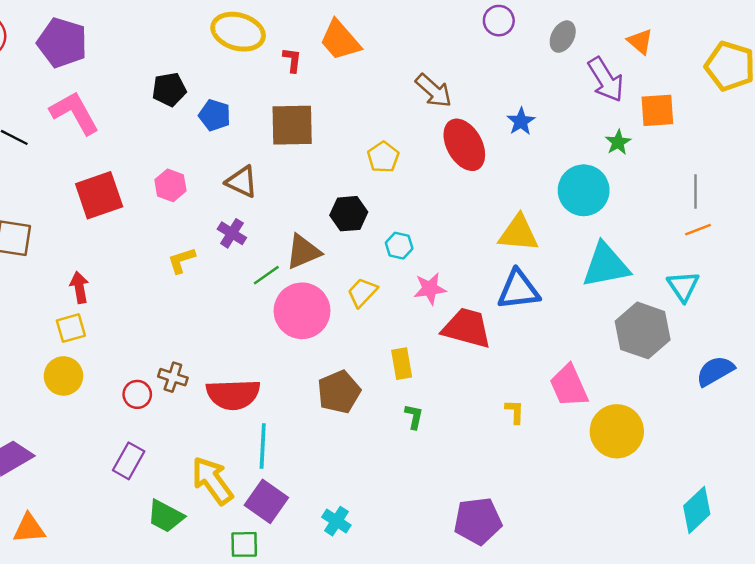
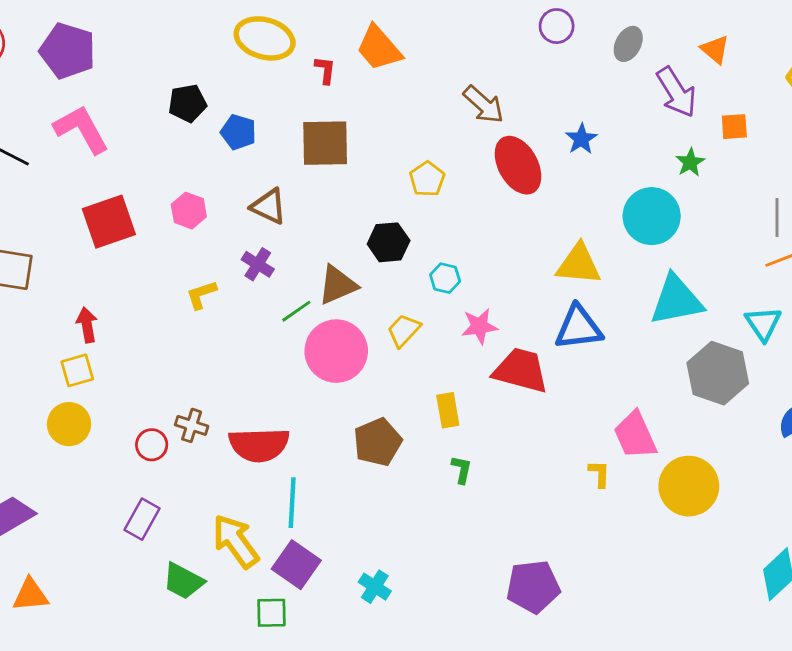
orange square: (657, 110) -> (734, 127), size x0.7
yellow L-shape: (515, 412) -> (599, 474), moved

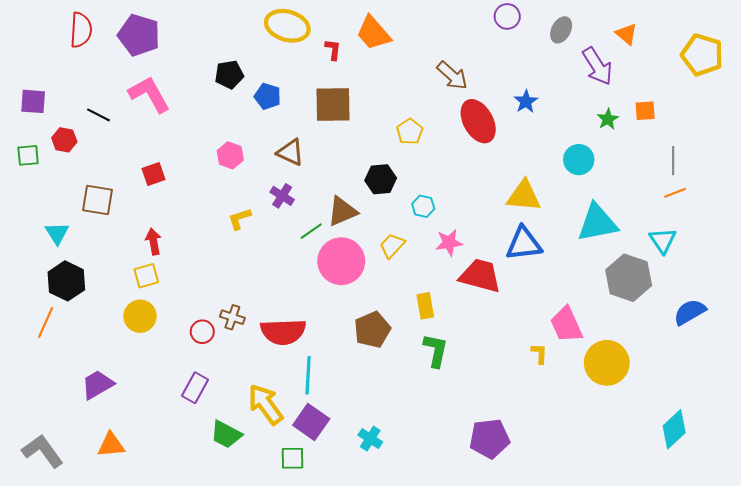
orange square: (734, 127) -> (645, 111), moved
cyan circle: (652, 216) -> (579, 160), size x0.7
red square: (109, 222) -> (154, 174), moved, size x0.6
green L-shape: (462, 470) -> (436, 350), size x1.6

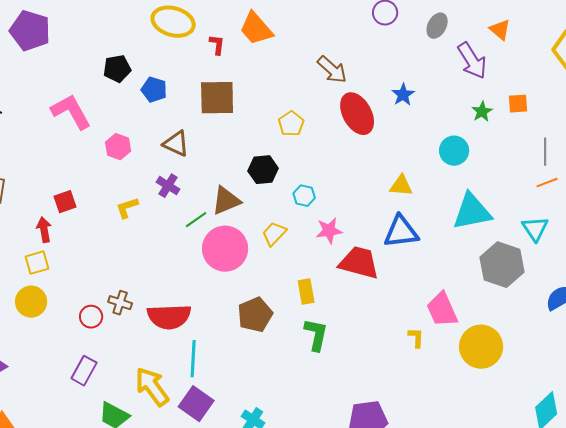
pink L-shape: (149, 94) -> (71, 112), moved
red square: (154, 174) -> (65, 202), moved
yellow triangle: (524, 196) -> (401, 186), size x0.7

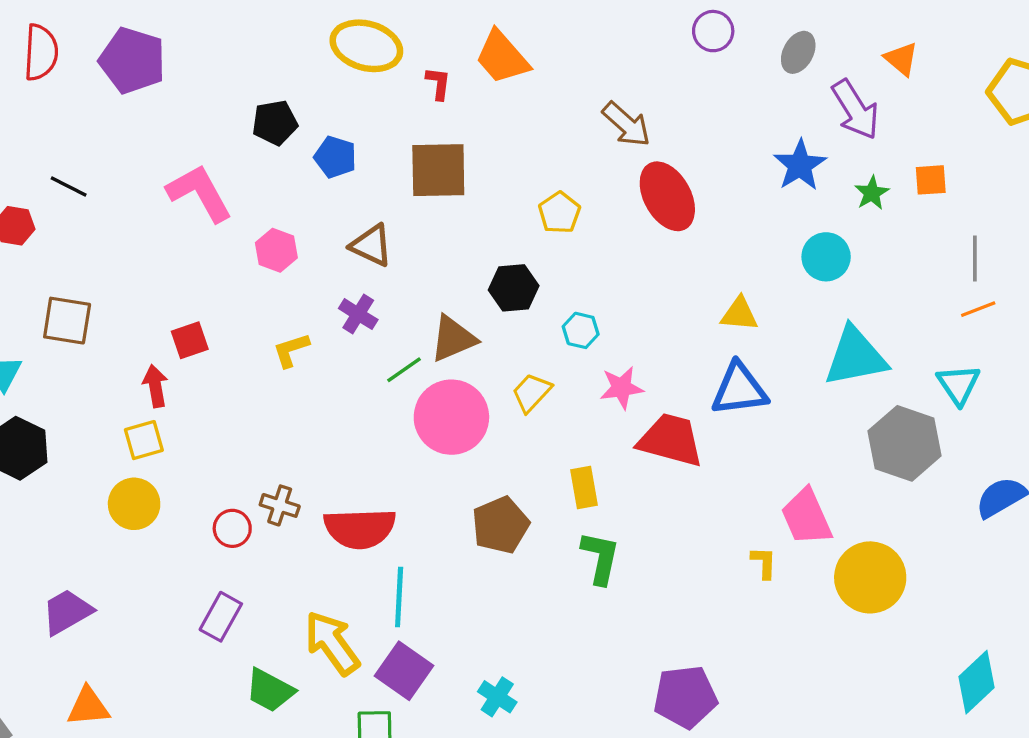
blue star: (403, 95) -> (800, 165), moved, size x1.4

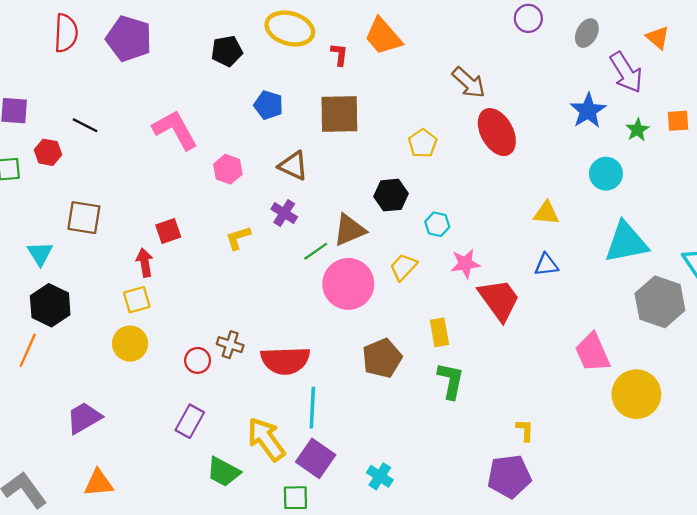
black pentagon: (275, 123) -> (227, 51), moved
blue triangle: (739, 389) -> (546, 265), size x0.6
red trapezoid: (671, 440) -> (499, 300), turned 39
yellow L-shape: (764, 563) -> (525, 430), moved

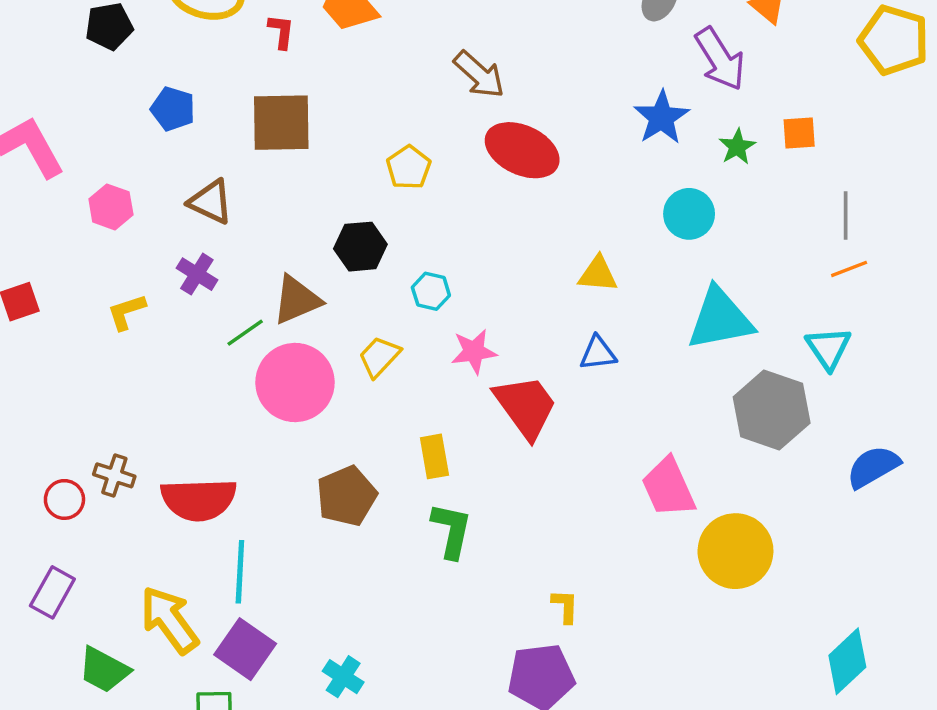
red ellipse: (497, 132) -> (522, 150), turned -36

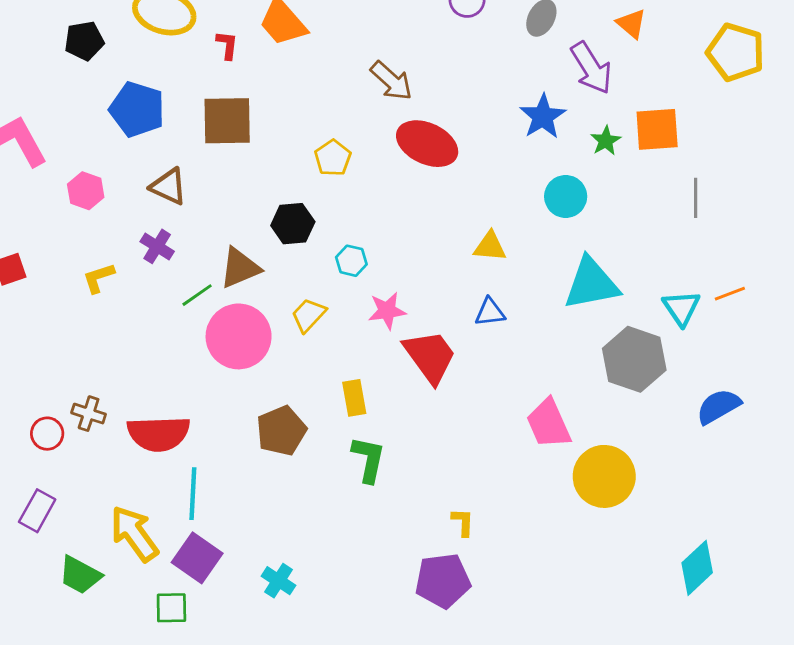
blue pentagon: (173, 109) -> (137, 109), size x1.5
orange square: (799, 133) -> (657, 129), size x1.6
orange line: (849, 269) -> (730, 294), moved

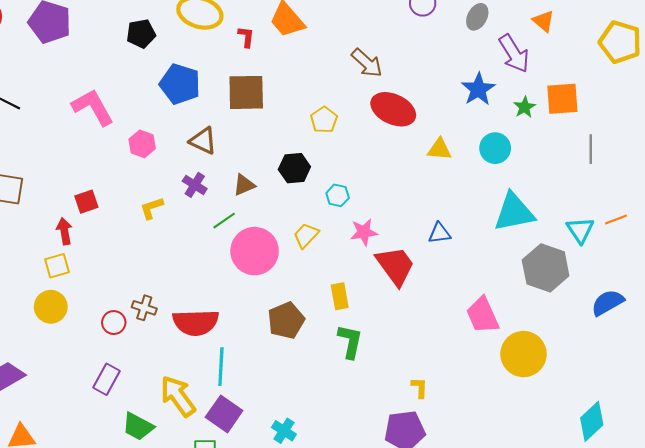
yellow triangle: (490, 246) -> (439, 149), moved
brown triangle: (240, 268) -> (244, 185), moved, size x0.7

